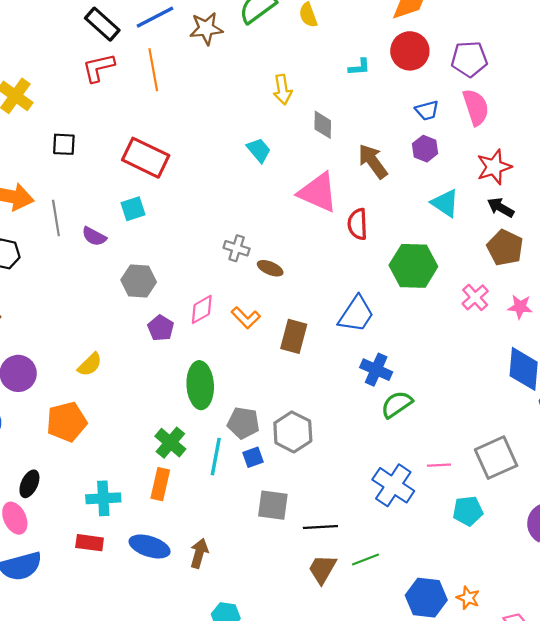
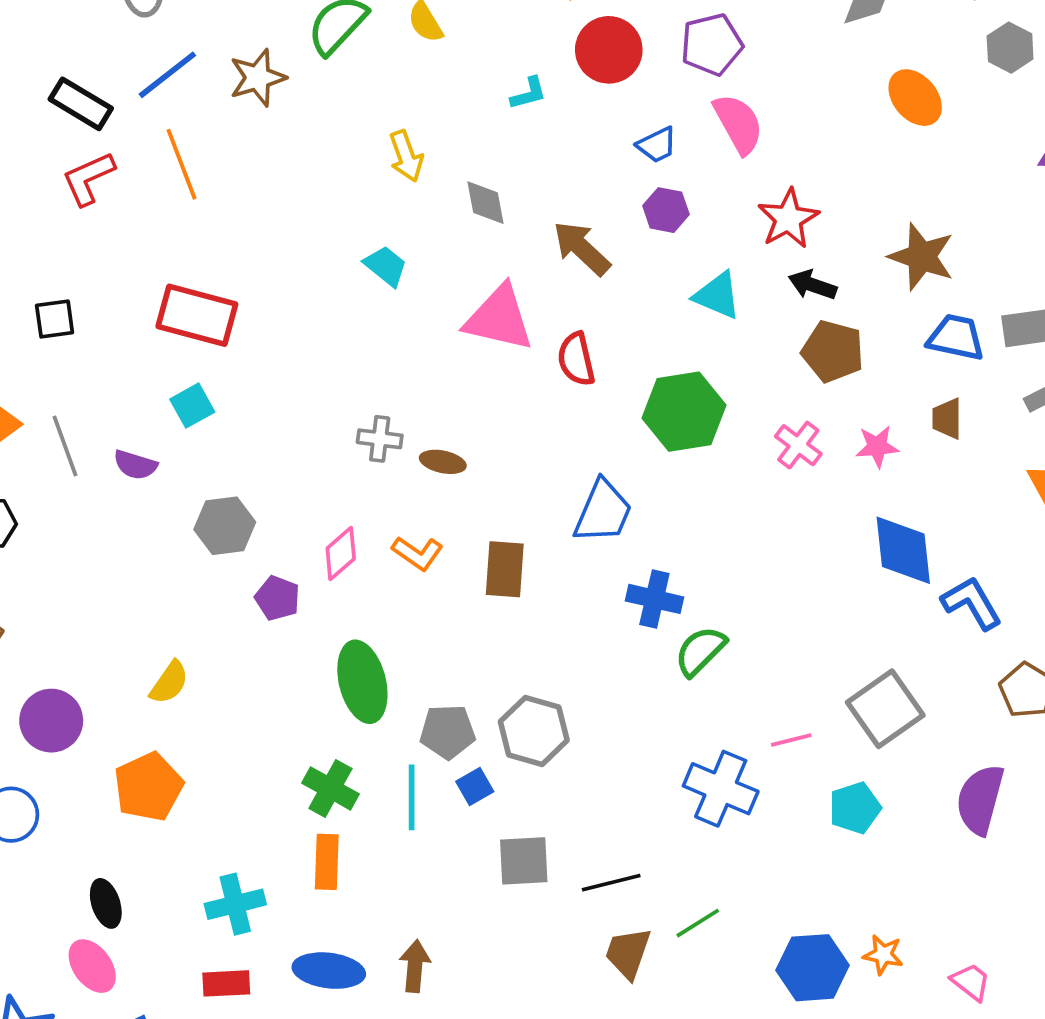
black ellipse: (29, 484) -> (106, 903), turned -32

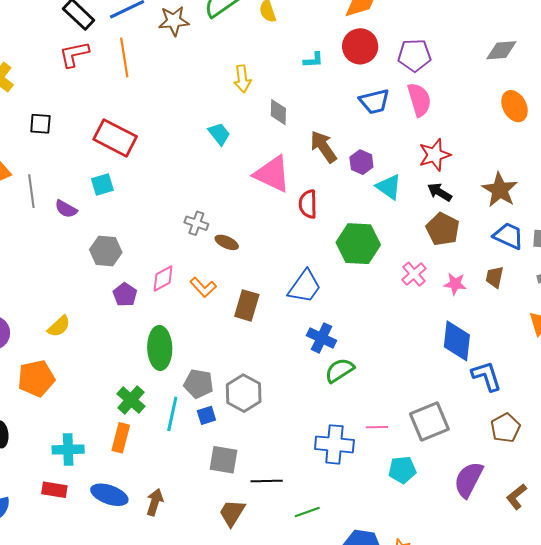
blue trapezoid: (657, 145) -> (374, 101), size x1.4
purple hexagon: (666, 210) -> (361, 162), moved
blue cross: (721, 789) -> (334, 444), turned -30
brown trapezoid: (628, 953) -> (232, 513), moved

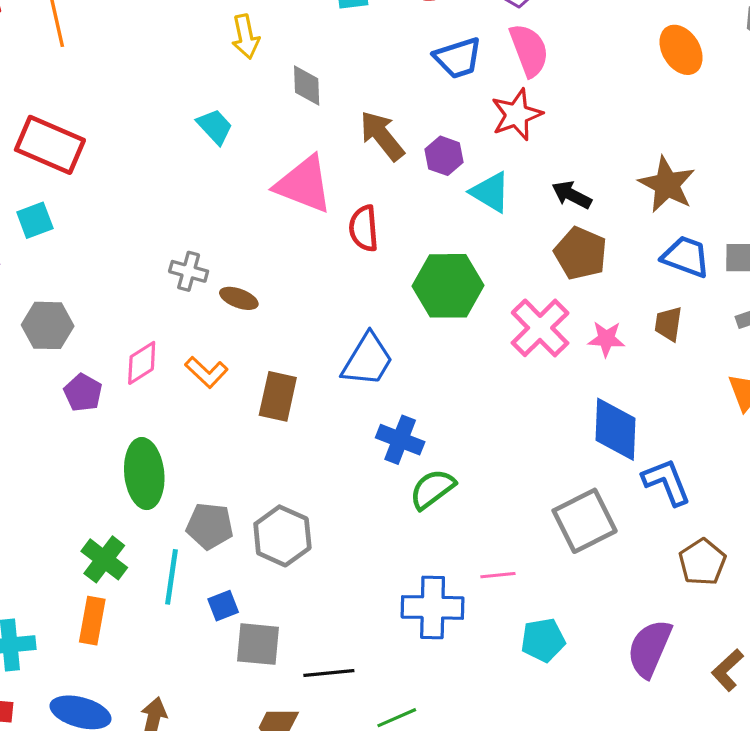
red star: (435, 155) -> (517, 115), moved
pink cross: (414, 274) -> (540, 328), size x1.5
blue square: (206, 415) -> (223, 606), moved
gray square: (429, 422) -> (585, 521), moved

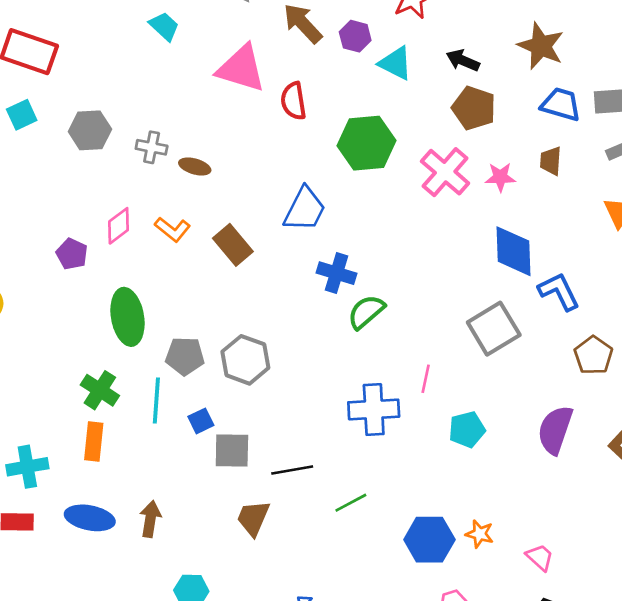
gray hexagon: (48, 325) -> (90, 130), moved
brown rectangle: (278, 396) -> (233, 245), turned -48
pink line: (498, 575) -> (426, 379), turned -68

